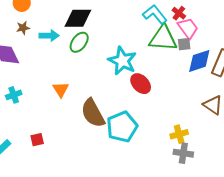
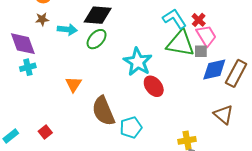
cyan cross: (14, 95) -> (28, 67), moved
cyan pentagon: (122, 127) -> (131, 127), size x0.7
red square: (37, 140) -> (45, 132), turned -32

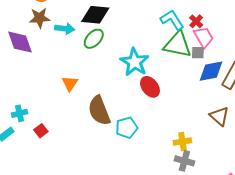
brown star: (42, 19) -> (40, 18), size x1.5
cyan cross: (28, 67) -> (20, 113), moved

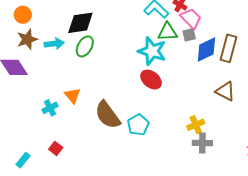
green triangle: (178, 45) -> (168, 32), size x0.7
cyan star: (134, 62) -> (152, 51), moved
cyan cross: (20, 113) -> (50, 108), moved

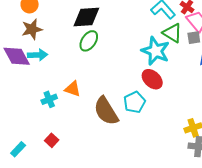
green triangle: (168, 32) -> (172, 33), turned 30
cyan arrow: (54, 44) -> (38, 55), moved
orange triangle: (73, 96) -> (73, 89), turned -36
cyan pentagon: (138, 125) -> (135, 102), moved

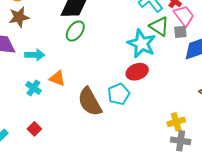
cyan arrow: (38, 55) -> (35, 55), moved
red ellipse: (152, 79) -> (137, 72), turned -65
cyan cross: (49, 99) -> (33, 88), turned -35

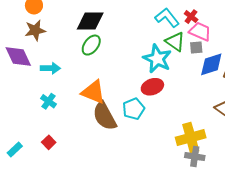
pink trapezoid: (184, 16) -> (200, 31), turned -30
orange triangle: (57, 78) -> (93, 92), moved, size x1.5
yellow cross: (176, 122) -> (191, 138), size x1.6

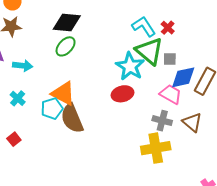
pink trapezoid: (200, 31) -> (171, 94), moved
green triangle: (175, 42) -> (149, 51), size x1.4
cyan pentagon: (134, 109) -> (52, 108), moved
gray cross: (195, 157) -> (162, 121), moved

